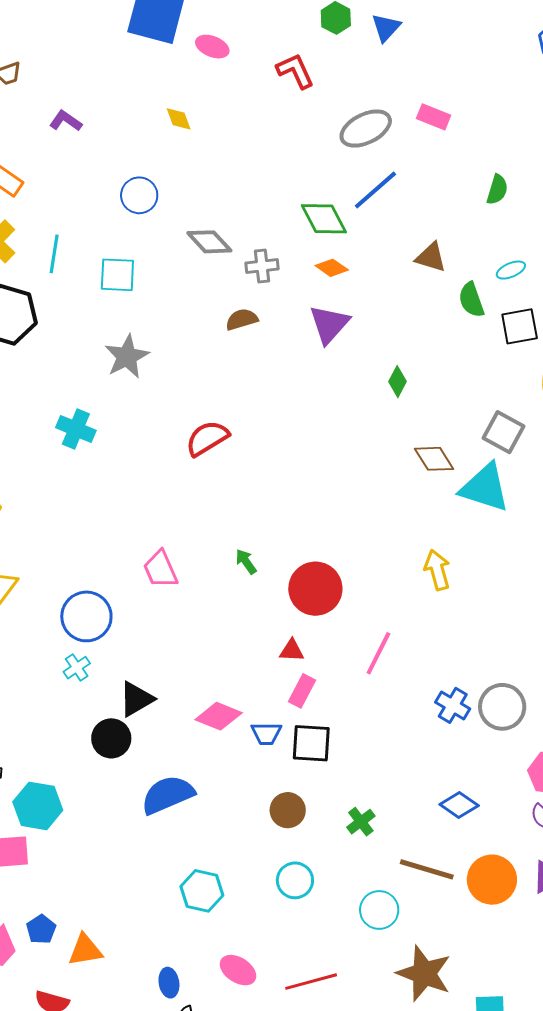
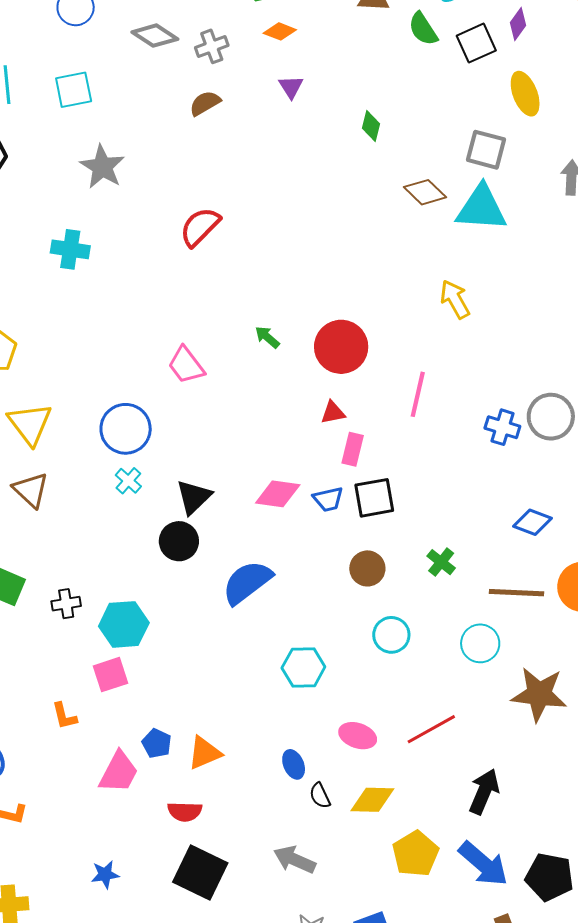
purple triangle: (329, 324) -> (291, 87), size x0.6

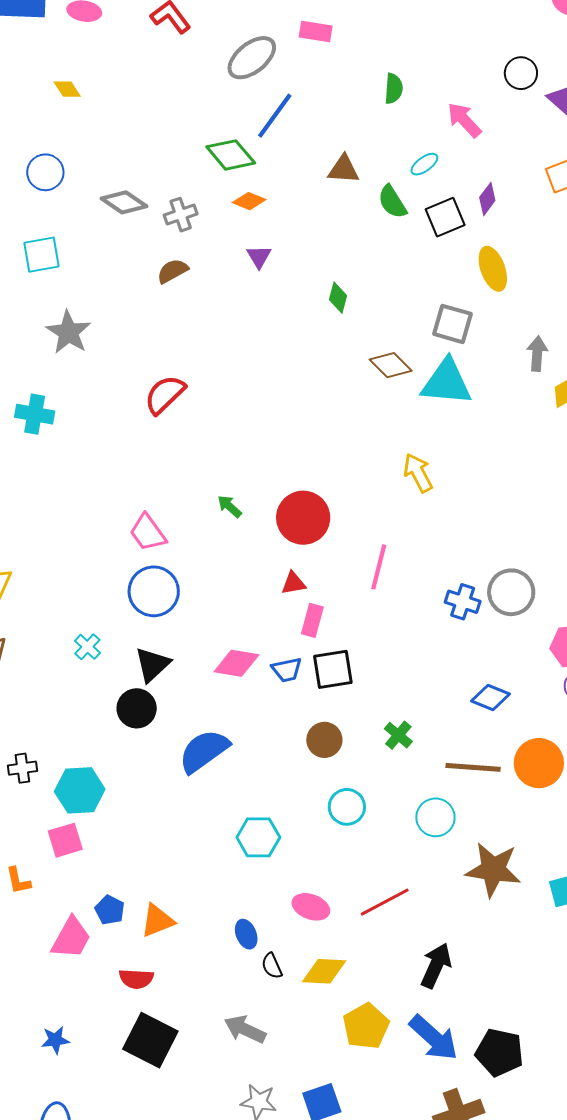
blue circle: (126, 429) -> (154, 591), moved

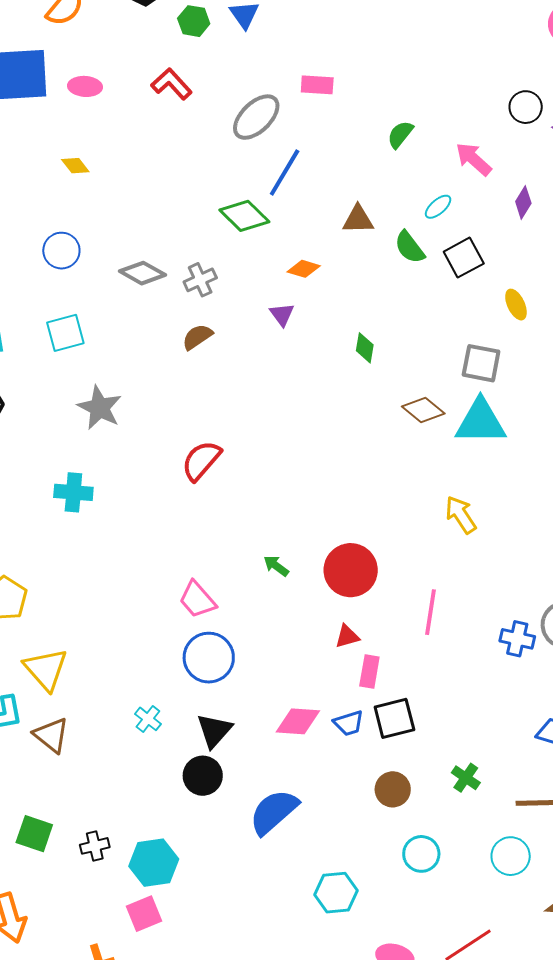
green semicircle: (394, 89) -> (400, 134), turned -140
purple diamond: (487, 199) -> (523, 202), moved
orange diamond: (249, 201) -> (304, 269), moved
yellow ellipse: (493, 269) -> (516, 305), size x0.7

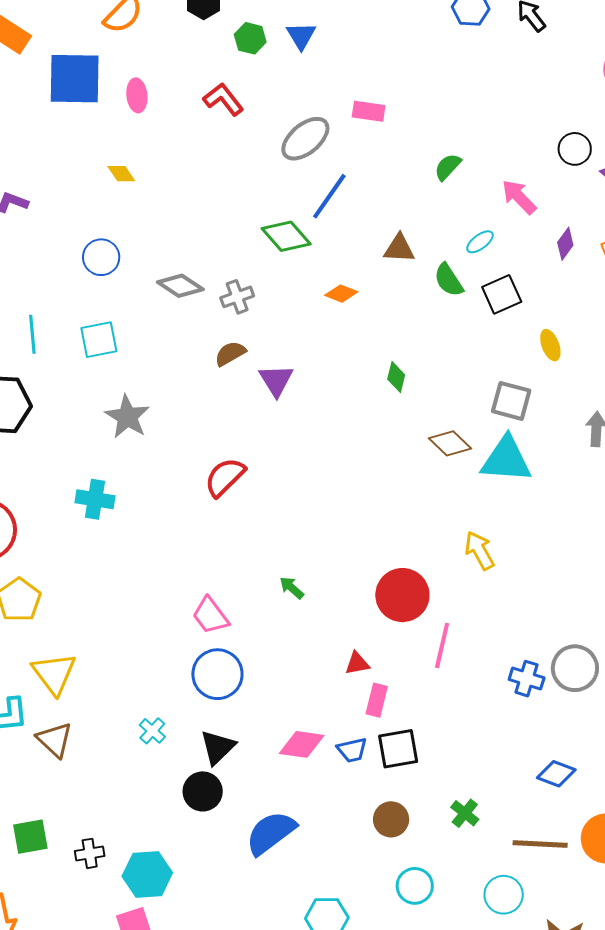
pink ellipse: (85, 86) -> (137, 95), turned 76
purple triangle: (282, 314) -> (276, 380), moved, size x1.4
red circle: (351, 570) -> (402, 595), moved
green square: (34, 834) -> (30, 837), turned -33

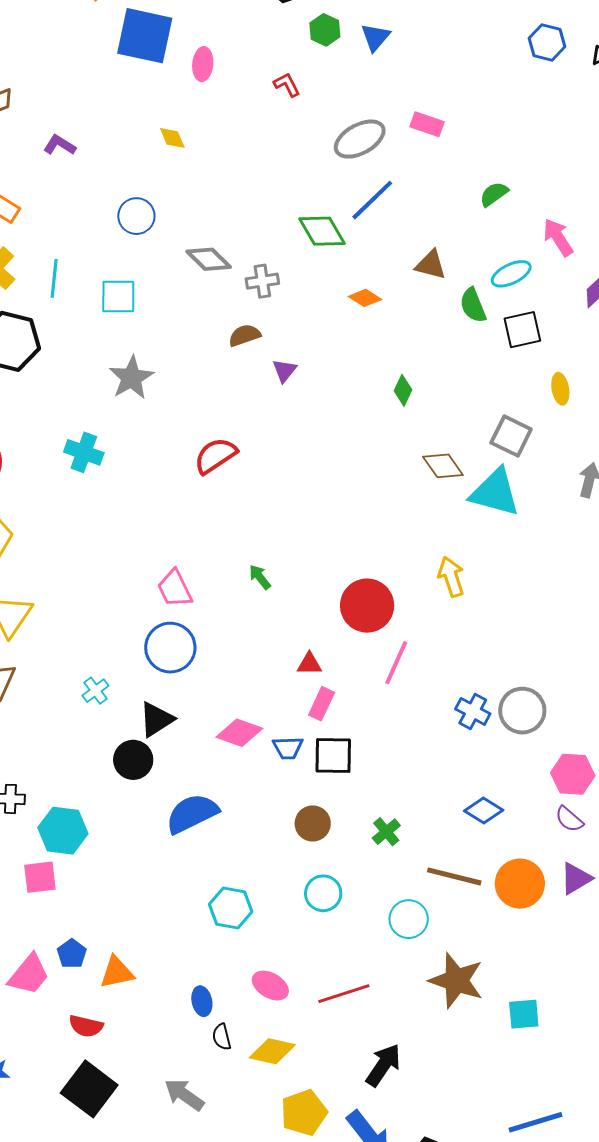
red L-shape: (223, 99) -> (287, 85), size x0.7
cyan ellipse: (480, 242) -> (511, 274), size x1.4
purple triangle: (276, 380) -> (284, 371), size x0.7

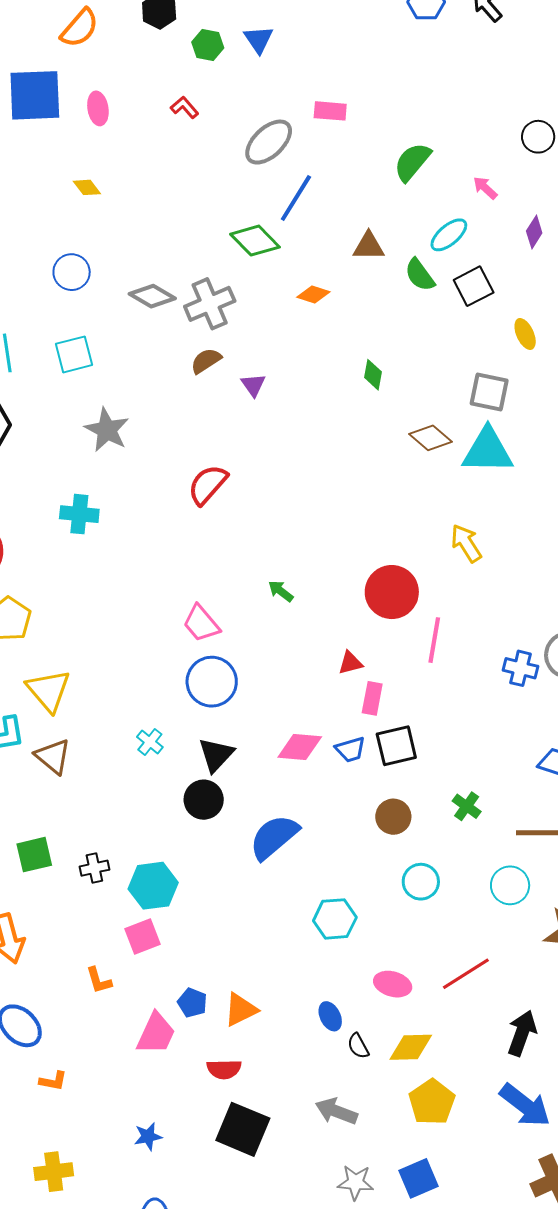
green semicircle: (494, 194) -> (412, 162), size x1.4
pink arrow: (558, 237) -> (485, 188), size x0.7
gray cross: (262, 281) -> (210, 304), size x1.5
yellow pentagon: (304, 1113) -> (432, 1102), moved

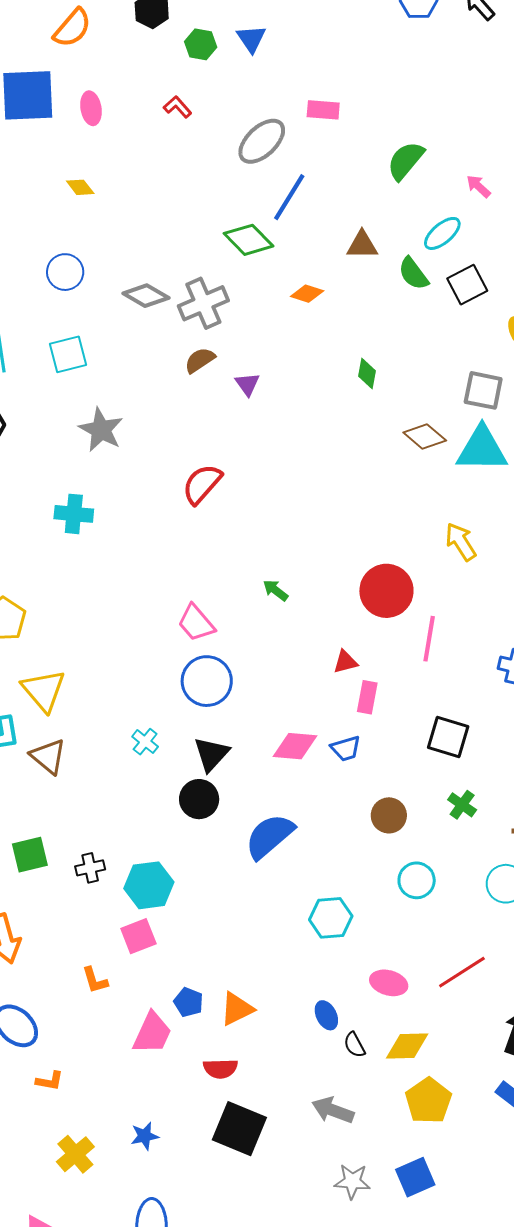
black square: (396, 746) -> (448, 737), moved, turned 30
yellow cross: (54, 1172) -> (75, 1154), moved, turned -33

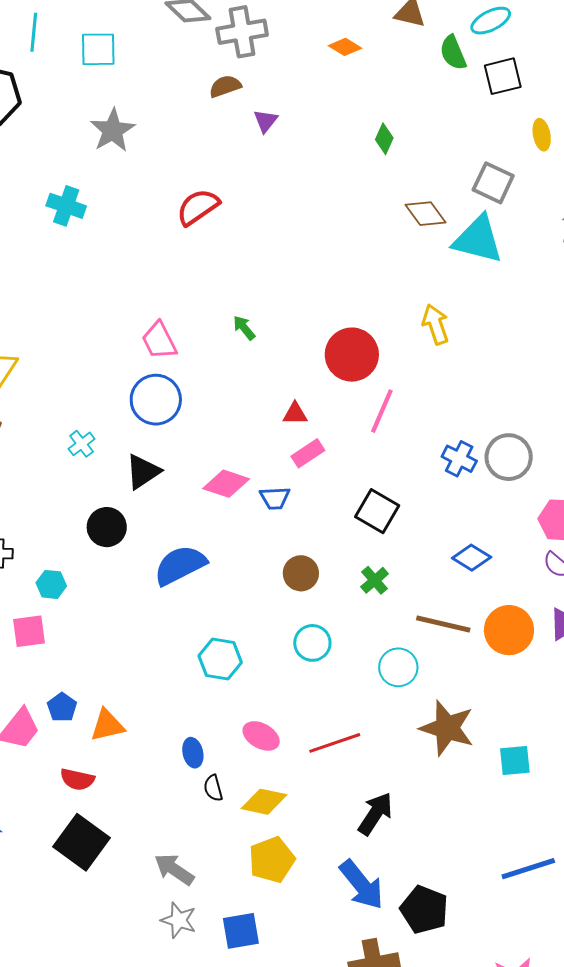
pink rectangle: (367, 697) -> (308, 453), turned 32
black circle: (199, 799) -> (107, 527), moved
cyan hexagon: (149, 885) -> (51, 584), size x0.6
gray arrow: (333, 1110) -> (174, 869), moved

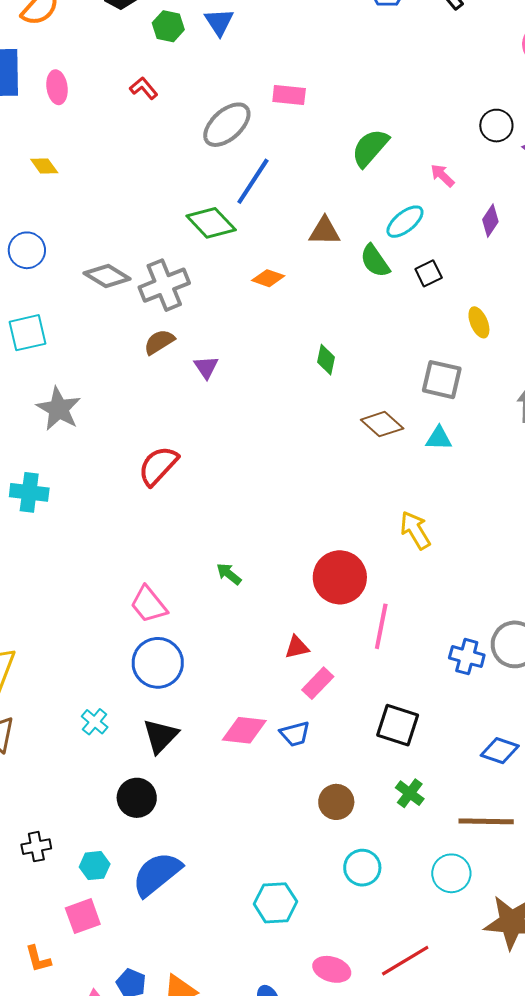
black square: (503, 76) -> (429, 273), size x0.7
cyan triangle: (478, 239) -> (439, 438), size x0.5
blue semicircle: (180, 565) -> (157, 874), moved

